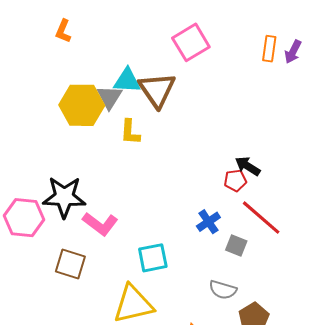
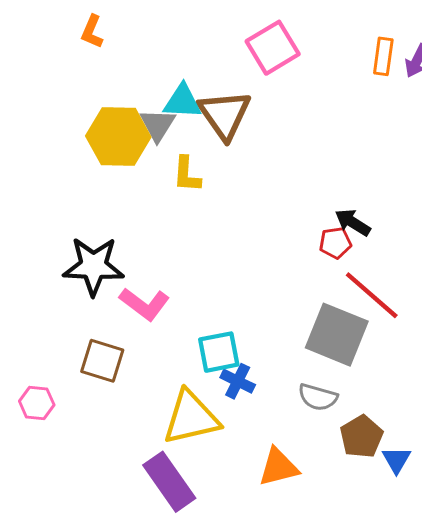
pink hexagon: (24, 218) -> (37, 403), moved, size x0.6
blue cross: (208, 222) -> (238, 381), moved, turned -30
gray square: (236, 245) -> (337, 335), size x2.0

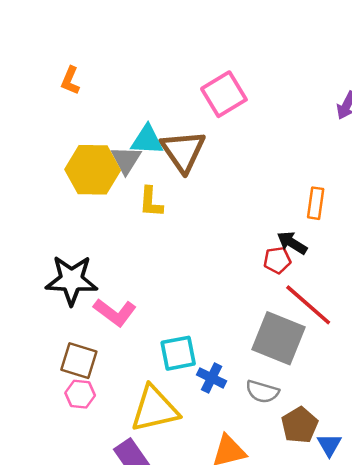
orange rectangle: (383, 56) -> (316, 203), moved
blue cross: (238, 381) -> (212, 378), moved
pink hexagon: (37, 403) -> (80, 394), moved

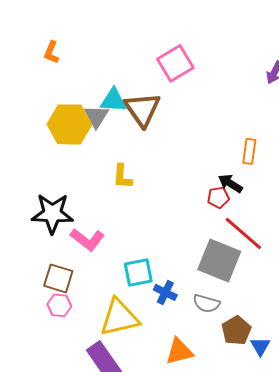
yellow L-shape: (151, 202) -> (122, 176), moved

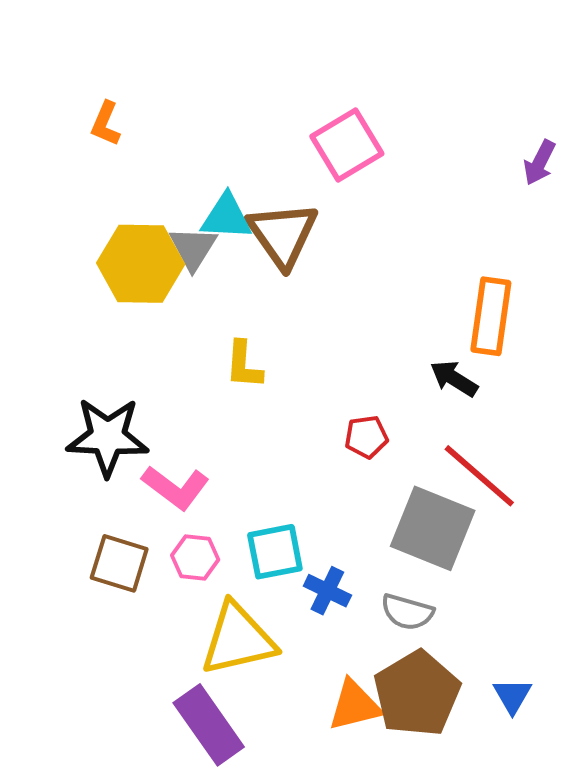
orange rectangle: (249, 151) -> (491, 316), size x1.5
red pentagon: (218, 197) -> (366, 437), moved
pink hexagon: (59, 305) -> (195, 558), moved
brown pentagon: (236, 330) -> (417, 694), moved, size x1.5

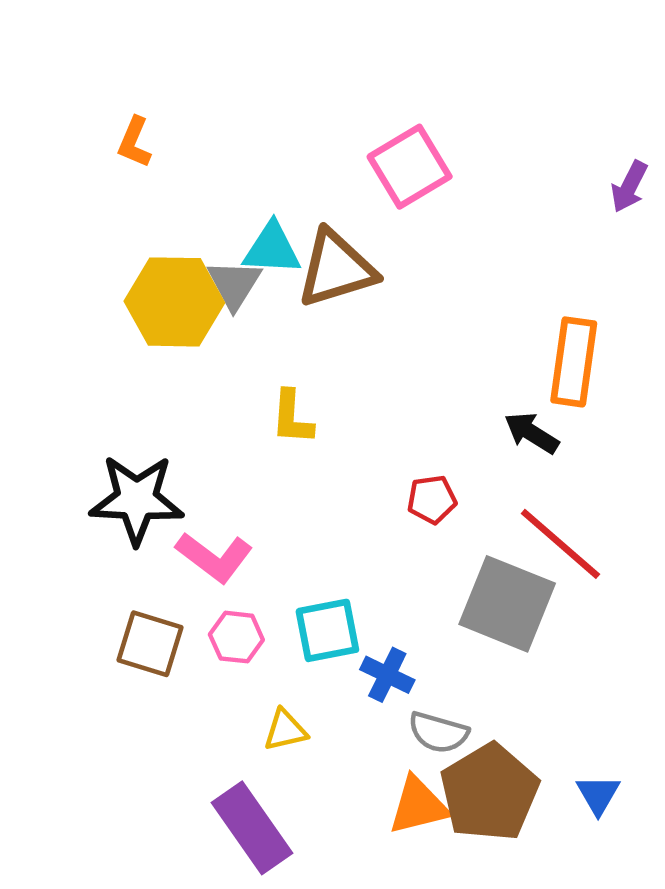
brown triangle: (283, 235) -> (336, 269), turned 48
gray semicircle: (407, 612) -> (438, 732), moved
yellow triangle: (238, 639) -> (285, 730), size x0.5

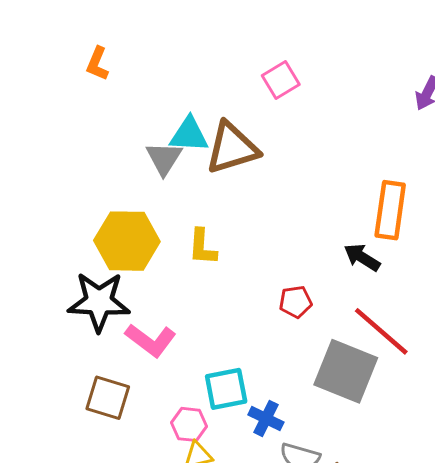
pink square: (410, 167) -> (281, 80), size x0.7
yellow hexagon: (174, 302) -> (127, 241), moved
pink hexagon: (236, 637) -> (189, 424), moved

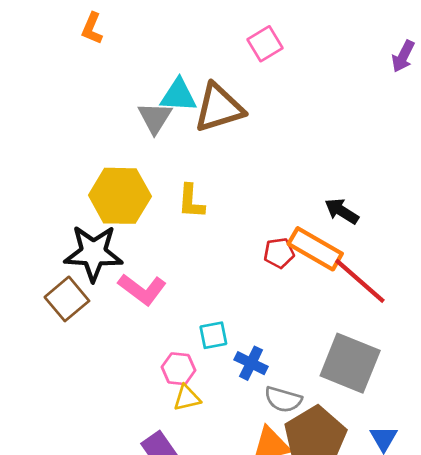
orange rectangle: (390, 210) -> (315, 249), moved, turned -68
gray square: (346, 371) -> (350, 363), moved
cyan square: (226, 389) -> (213, 335), size x0.7
brown square: (108, 398) -> (67, 299), moved, turned 33

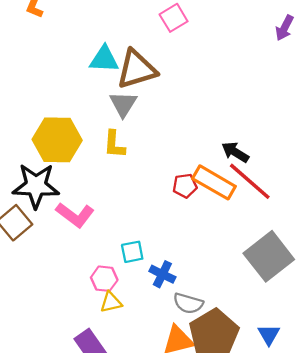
gray triangle: (155, 118) -> (123, 104), moved
red line: (360, 281) -> (250, 181), moved
gray square: (350, 363) -> (269, 256), moved, turned 30

